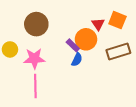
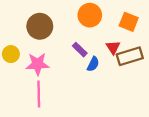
red triangle: (98, 24) -> (113, 47), moved
orange circle: (86, 39) -> (90, 15), moved
blue semicircle: (77, 60) -> (93, 64), moved

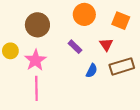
brown rectangle: (130, 56) -> (122, 66), moved
pink star: (38, 64) -> (35, 60), turned -30
blue semicircle: (93, 64) -> (92, 71), moved

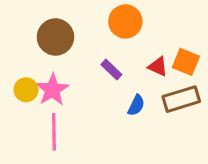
orange square: (121, 21) -> (186, 62), moved
red triangle: (106, 45) -> (158, 66), turned -32
yellow circle: (10, 51) -> (26, 90), moved

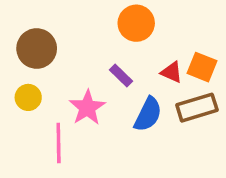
brown circle: (55, 37) -> (37, 48), moved
pink star: (52, 90) -> (87, 108), moved
blue semicircle: (136, 105) -> (148, 114), size x1.5

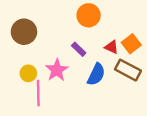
orange square: (202, 67) -> (131, 44), turned 30
yellow circle: (28, 97) -> (28, 73), moved
brown rectangle: (197, 108) -> (128, 70), turned 45

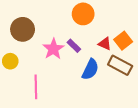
pink star: (57, 70) -> (53, 49), moved
yellow circle: (28, 73) -> (10, 61), moved

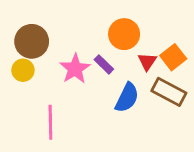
orange circle: (83, 14) -> (124, 34), moved
red triangle: (105, 44) -> (147, 62), turned 40
yellow circle: (10, 61) -> (23, 70), moved

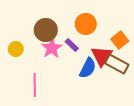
brown circle: (32, 41) -> (46, 30), moved
red triangle: (147, 62) -> (102, 56), moved, size x1.6

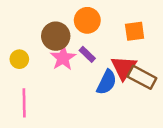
orange circle: (86, 24) -> (87, 20), moved
orange square: (120, 40) -> (135, 31), moved, turned 30
pink line: (35, 85) -> (24, 103), moved

